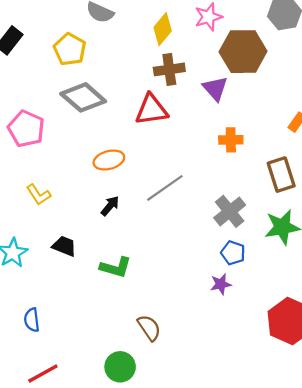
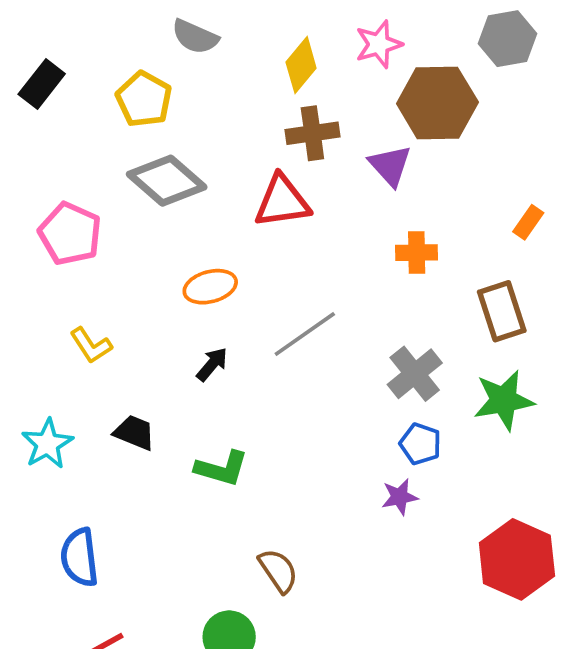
blue semicircle: (32, 320) -> (80, 557), size x1.4

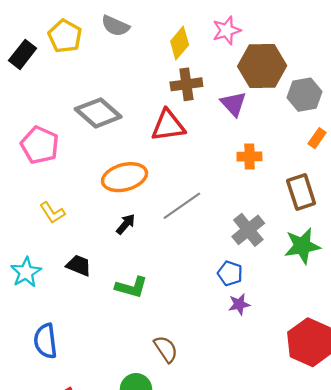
gray hexagon: (507, 39) -> (304, 95), moved
yellow pentagon: (144, 99) -> (65, 36), moved
orange ellipse: (210, 287) -> (125, 177), size x1.4
blue pentagon: (420, 444) -> (230, 273), moved

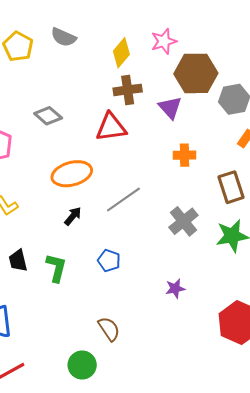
gray diamond: (98, 113) -> (48, 116), size x0.7
black trapezoid: (79, 265) -> (18, 261), moved, turned -125
blue pentagon: (230, 273) -> (109, 261), moved
green L-shape: (131, 287) -> (56, 268), moved, turned -92

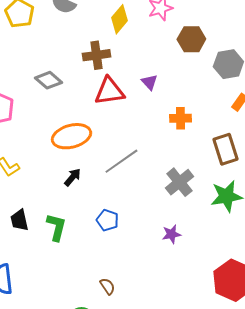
brown hexagon: (196, 73) -> (191, 39), size x0.7
brown cross: (128, 90) -> (96, 55), moved
purple triangle: (170, 108) -> (149, 82), moved, size x0.7
purple star: (175, 288) -> (171, 234), moved
brown semicircle: (109, 329) -> (107, 286), size x0.7

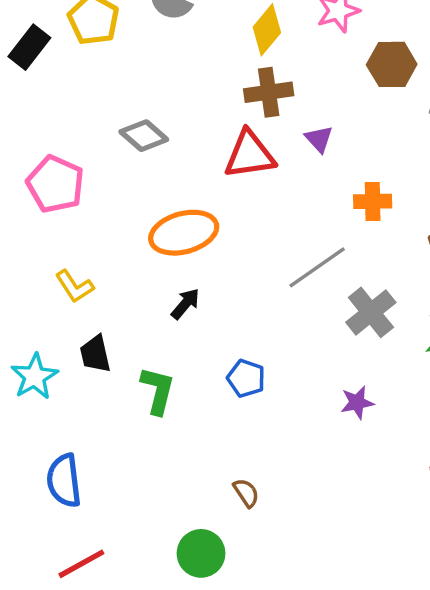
brown cross: (96, 55) -> (269, 92), moved
gray line: (121, 161) -> (317, 267), moved
black trapezoid: (19, 220) -> (95, 354), moved

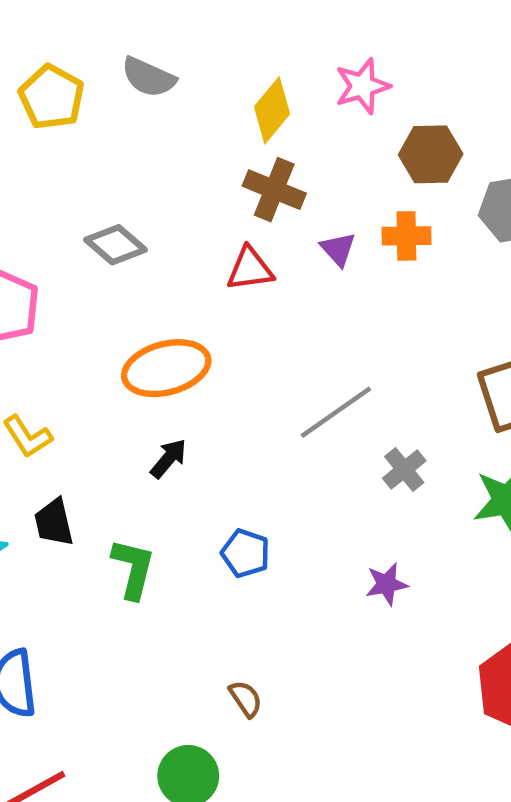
brown cross: (269, 92) -> (274, 190), turned 30
red triangle: (250, 155) -> (250, 269), size x0.7
orange cross: (373, 201) -> (406, 236), moved
gray cross: (371, 312) -> (404, 470), size x0.7

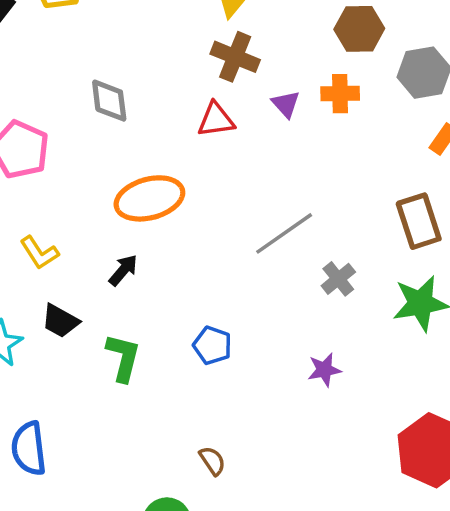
gray diamond: (116, 245) -> (109, 101), turned 42
black arrow: (168, 458) -> (123, 270), moved
black trapezoid: (54, 522) -> (60, 321), turned -48

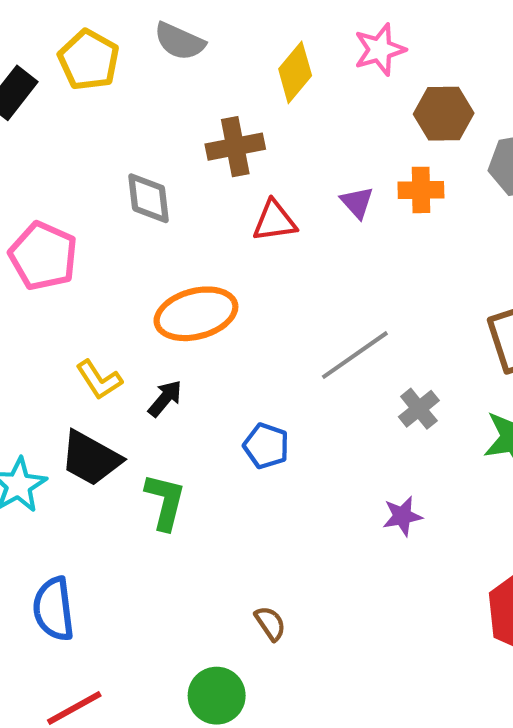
brown cross: (235, 57) -> (235, 147), moved, turned -33
yellow L-shape: (39, 253) -> (99, 380), moved
black trapezoid: (60, 321) -> (91, 458), size x1.4
blue pentagon: (212, 345) -> (266, 446), moved

